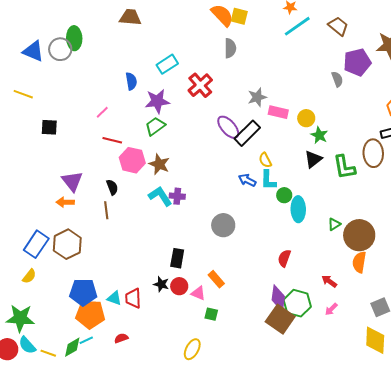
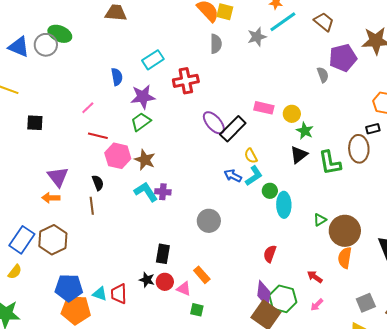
green ellipse: (74, 38) -> (60, 34), turned -65
red cross: (200, 85) -> (186, 81), turned 30
gray star: (257, 97) -> (257, 37), moved
cyan L-shape: (268, 180) -> (254, 176), turned -125

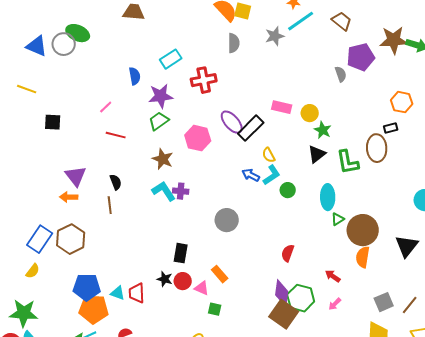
pink hexagon: (118, 156) -> (198, 138), moved
cyan ellipse: (284, 205) -> (328, 197), moved

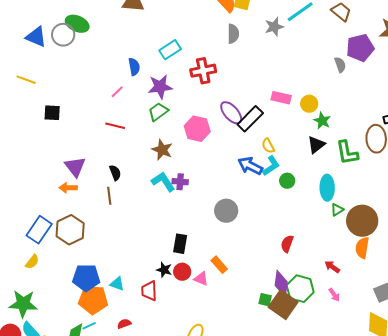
pink line: (106, 107) -> (117, 92), moved
blue arrow: (251, 175) -> (250, 166), size x1.4
red trapezoid: (137, 293) -> (149, 291), moved
pink arrow: (335, 304) -> (334, 295), turned -80
green square: (215, 309) -> (265, 300), moved

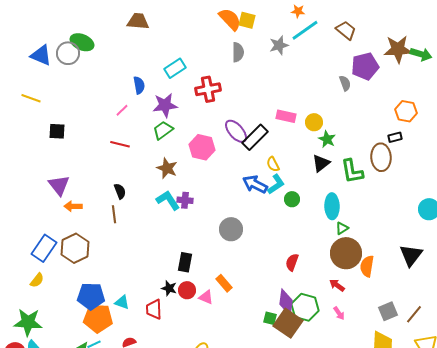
purple triangle: (75, 167) -> (59, 185), moved
brown circle: (362, 221) -> (346, 253), moved

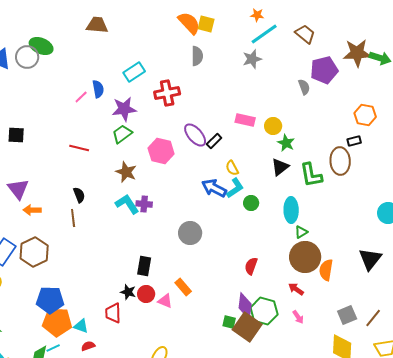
gray star: (279, 45) -> (252, 59), moved
pink line: (122, 110) -> (81, 97), moved
black rectangle: (255, 137) -> (214, 141), size x0.6
cyan triangle: (122, 302) -> (81, 326), moved

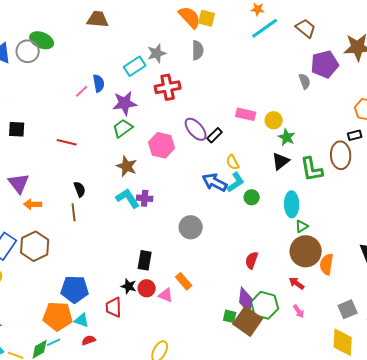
gray star: (252, 59) -> (157, 53), moved
red line: (79, 148) -> (67, 142), moved
blue pentagon: (50, 300) -> (75, 289), moved

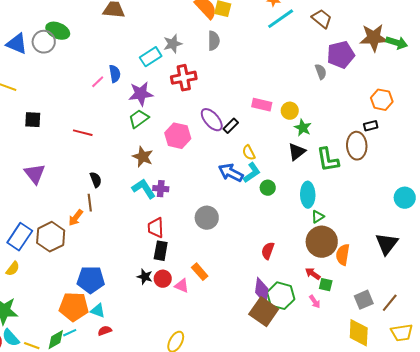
orange arrow: (33, 204) -> (76, 218), moved, turned -54
red trapezoid: (114, 307) -> (156, 228), moved
green square: (230, 316) -> (326, 285), moved

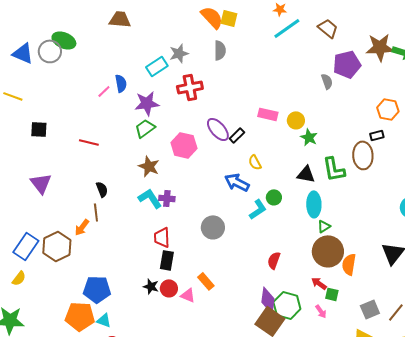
black triangle: (297, 152) -> (306, 174), moved, turned 48
cyan L-shape: (252, 173) -> (258, 209), moved

